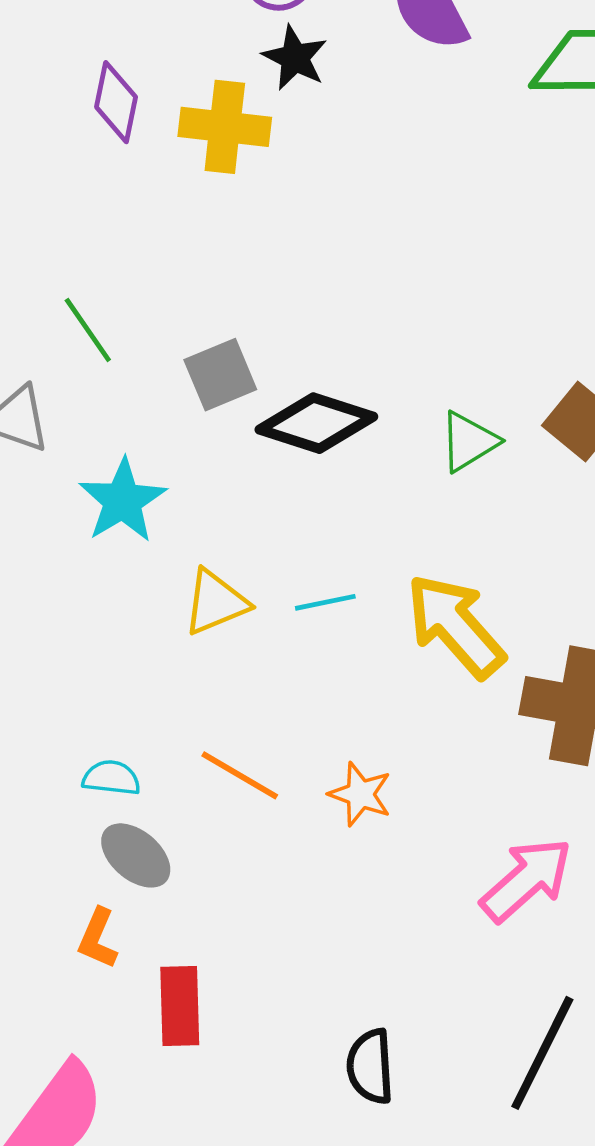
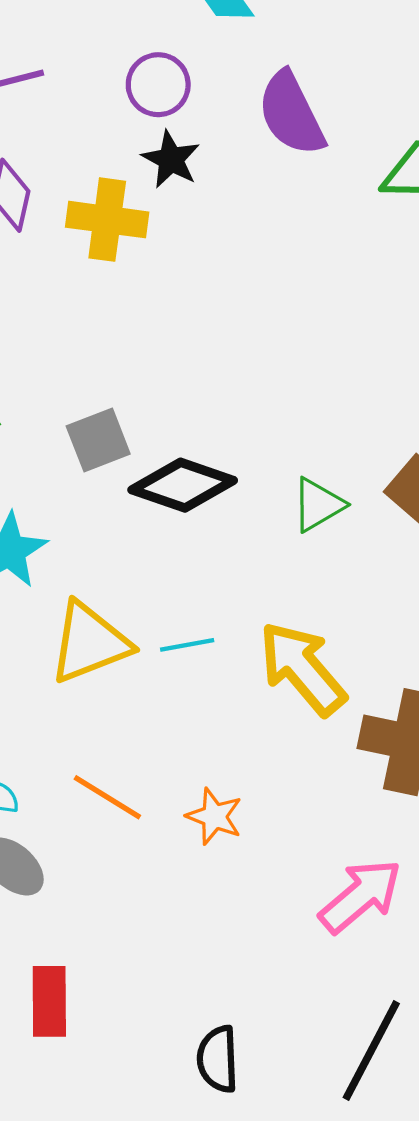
yellow triangle: (216, 602) -> (89, 643), size x1.4

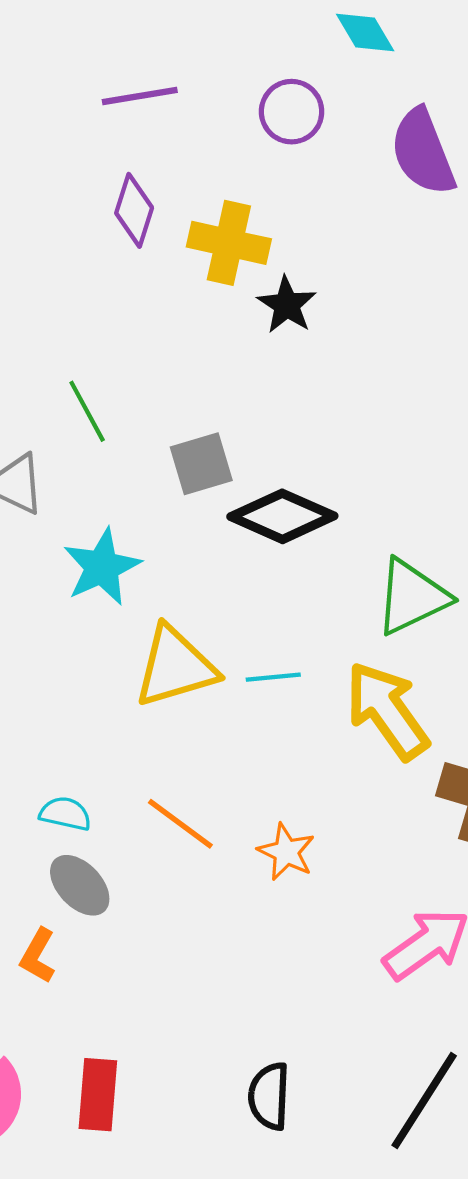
black star: (171, 159) -> (287, 305), moved
green triangle: (318, 505) -> (412, 597), moved, size x1.4
red rectangle: (49, 1001) -> (98, 1095), moved

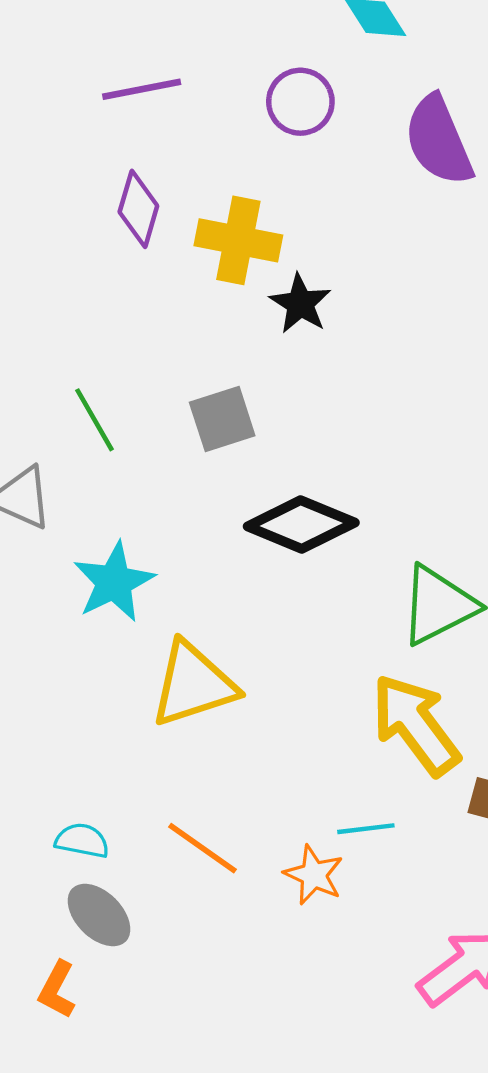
gray square: (201, 464) -> (222, 419), moved
cyan line: (273, 677) -> (366, 829), moved

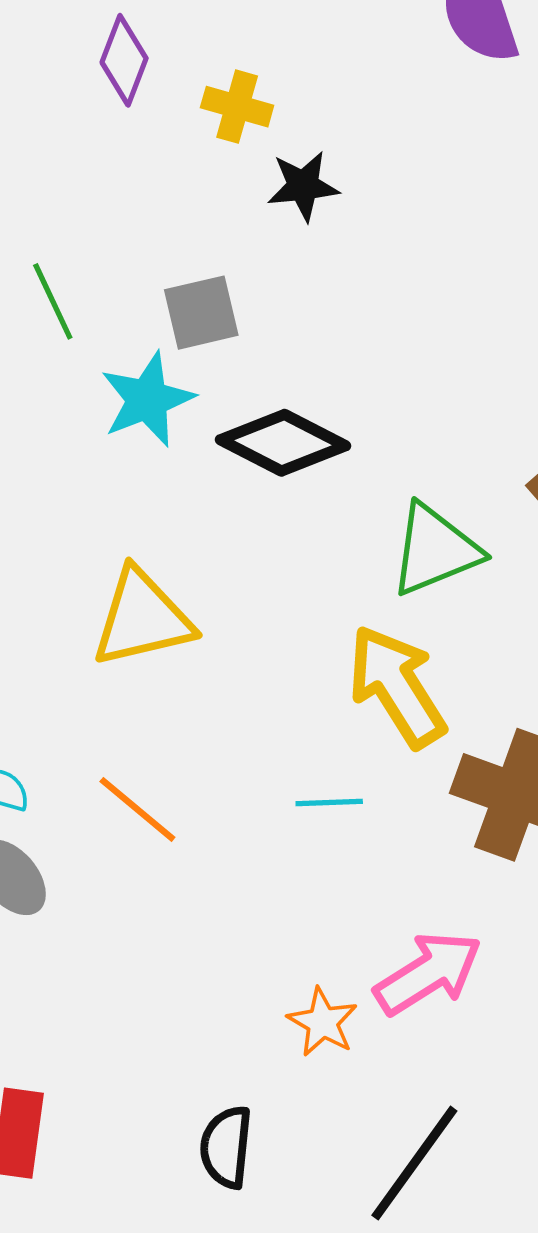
yellow cross: (238, 240) -> (237, 107), size x0.7
black star: (300, 304) -> (303, 186), turned 30
cyan star: (114, 582) -> (147, 400), moved
orange star: (314, 875) -> (323, 1022), moved

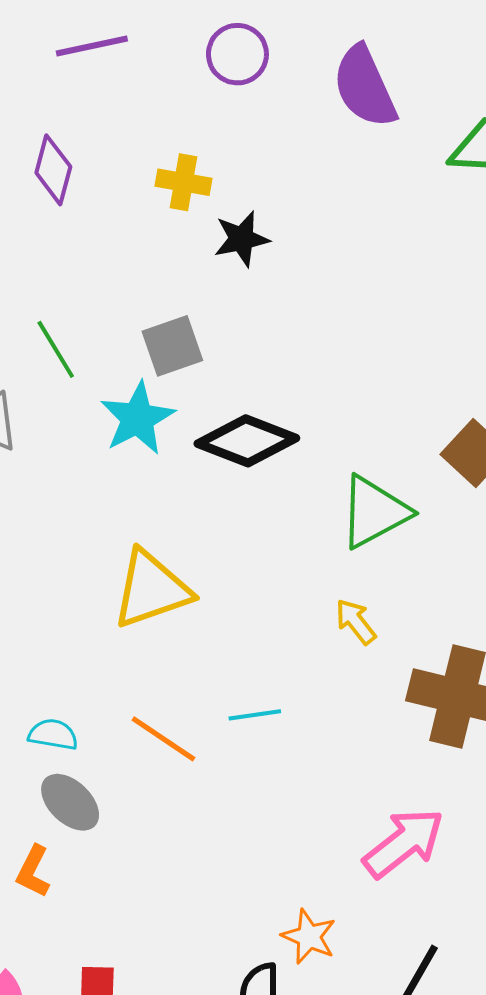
purple diamond: (124, 60) -> (53, 170), moved
yellow arrow: (397, 686) -> (356, 622), size x0.5
cyan line: (329, 803) -> (255, 715), moved
orange star: (323, 1022) -> (309, 937), moved

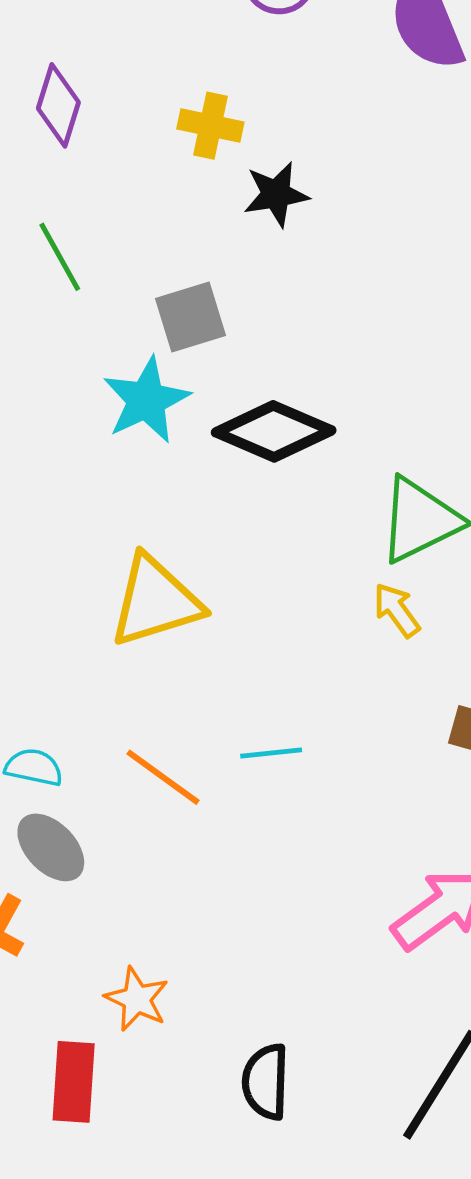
green line: (56, 349) -> (60, 257), moved
yellow arrow: (356, 622) -> (397, 610), moved
orange star: (309, 937) -> (137, 999), moved

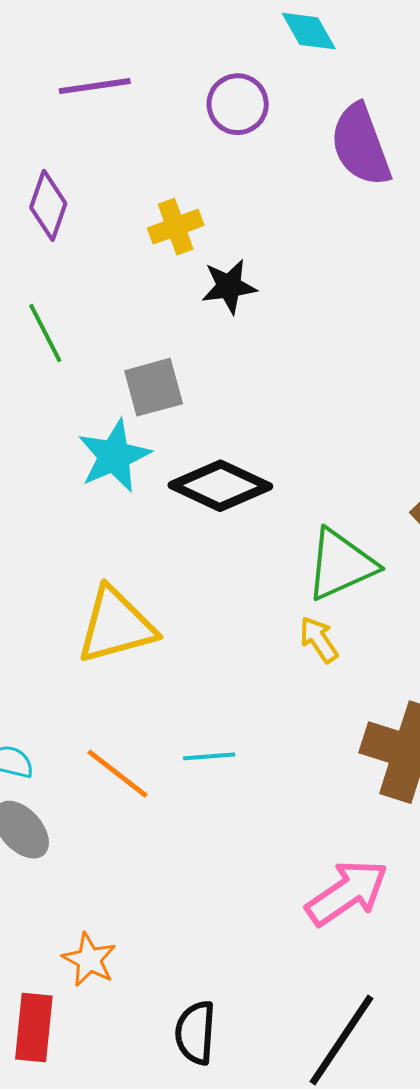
yellow cross: (210, 126) -> (176, 227), turned -34

